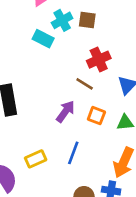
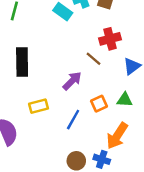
orange square: (96, 116) -> (99, 104), moved, turned 35
yellow rectangle: (36, 159) -> (39, 106), moved

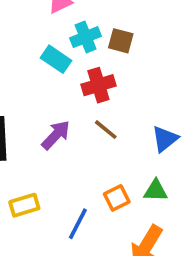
red cross: (110, 39) -> (98, 85), moved
purple arrow: (72, 81) -> (56, 135), moved

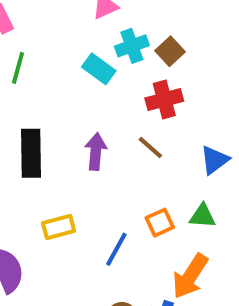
brown square: (121, 41) -> (170, 51), turned 30
red cross: (98, 85) -> (164, 100), moved
purple arrow: (56, 135) -> (96, 152), turned -40

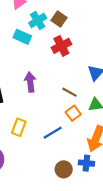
brown line: (150, 148) -> (69, 92), moved
yellow rectangle: (59, 227) -> (19, 127), turned -42
blue line: (116, 249) -> (53, 133), turned 42

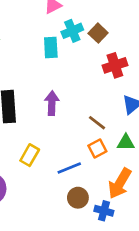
cyan rectangle: (22, 37) -> (51, 47), turned 54
red cross: (61, 46) -> (115, 65), moved
brown circle: (64, 169) -> (78, 198), moved

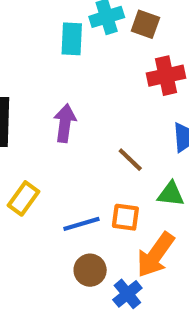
brown square: (98, 33) -> (145, 24), turned -30
orange square: (97, 148) -> (125, 217), moved, turned 30
blue cross: (104, 211) -> (127, 294), turned 30

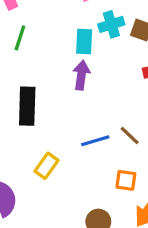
purple arrow: (65, 123) -> (81, 75), moved
blue line: (81, 224) -> (95, 141), moved

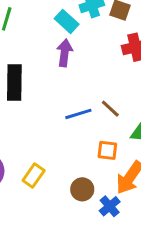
cyan rectangle: (84, 41) -> (67, 21), turned -50
yellow rectangle: (46, 166) -> (34, 176), moved

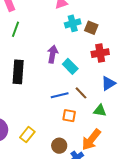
cyan rectangle: (67, 21) -> (70, 66), moved
orange square: (107, 150) -> (69, 116), moved

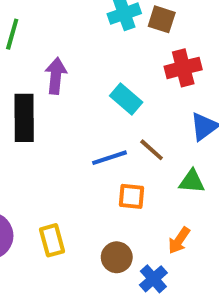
purple arrow: (53, 54) -> (56, 76), moved
yellow rectangle: (27, 135) -> (52, 240), turned -49
orange arrow: (91, 140) -> (179, 240), size x0.6

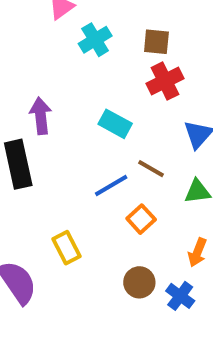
brown square: (162, 19) -> (156, 42), moved
orange square: (131, 196) -> (141, 219), turned -36
yellow rectangle: (52, 240) -> (67, 248), moved

